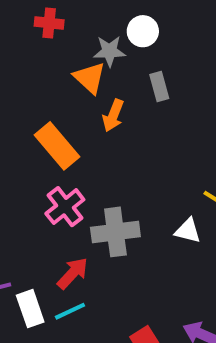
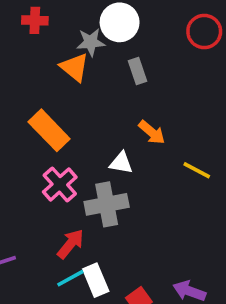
white circle: (143, 31) -> (120, 22), size x1.4
orange arrow: (113, 116) -> (152, 132), moved, turned -68
white triangle: (188, 231) -> (121, 163), moved
white rectangle: (30, 309) -> (96, 280), moved

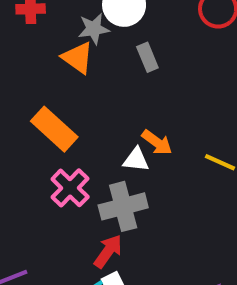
orange arrow: (152, 132) -> (157, 142), moved
red arrow: (70, 244) -> (108, 251), moved

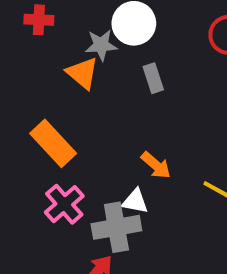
white triangle: (136, 160) -> (135, 201), moved

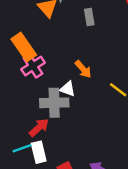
pink cross: (64, 204) -> (33, 66), moved

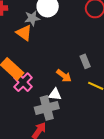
gray rectangle: (89, 17) -> (85, 61), moved

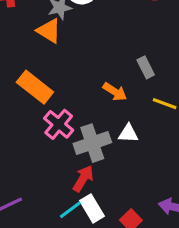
pink cross: (23, 82) -> (59, 124), moved
white triangle: (55, 94) -> (128, 133), moved

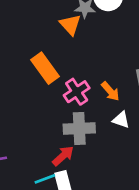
pink cross: (59, 124) -> (77, 92), moved
white triangle: (128, 133) -> (121, 120), moved

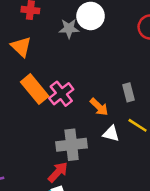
orange triangle: (70, 25) -> (21, 47), moved
pink cross: (77, 92) -> (61, 94), moved

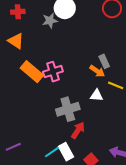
pink cross: (61, 94) -> (53, 72), turned 30
orange arrow: (99, 107) -> (97, 71), moved
red arrow: (58, 172) -> (78, 130), moved

